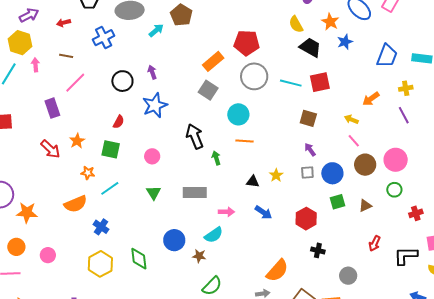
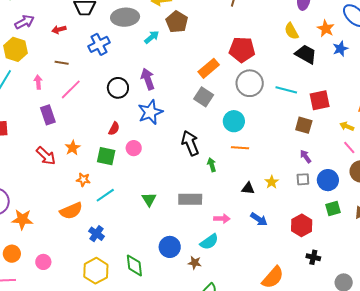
pink arrow: (35, 65) -> (38, 82), moved
purple arrow: (152, 72) -> (148, 79), size x1.5
red square: (320, 82) -> (320, 100), moved
pink circle: (152, 156) -> (134, 148), moved

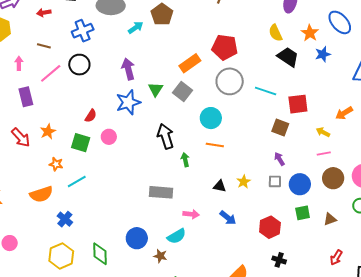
black circle: (118, 88) -> (79, 65), moved
pink line: (349, 148) -> (324, 154), turned -64
green triangle: (149, 199) -> (156, 89), moved

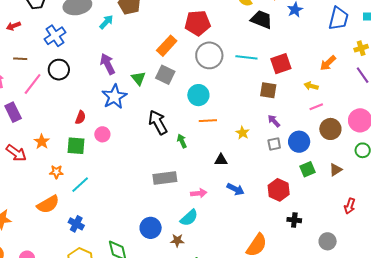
yellow star: (244, 182) -> (243, 133), moved

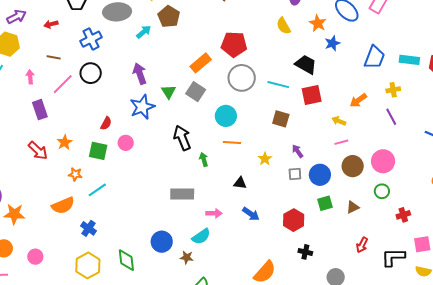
black trapezoid: (261, 20) -> (306, 64), moved
brown square: (268, 90) -> (281, 119), moved

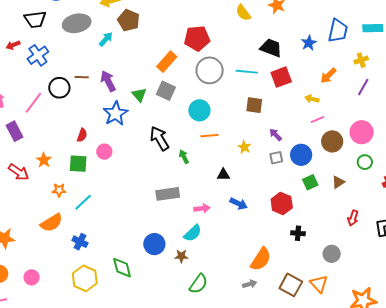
blue cross: (91, 39) -> (38, 55), moved
blue star: (332, 43) -> (309, 43), moved
brown line: (54, 57) -> (82, 77), moved
purple line: (391, 117) -> (363, 87), turned 66

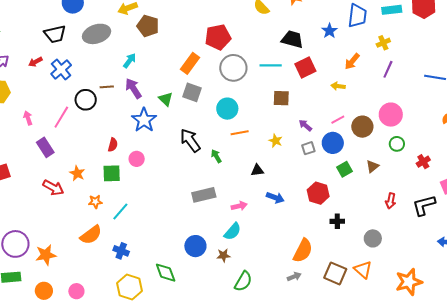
cyan arrow: (106, 39) -> (130, 61), moved
pink line: (318, 119) -> (338, 120), moved

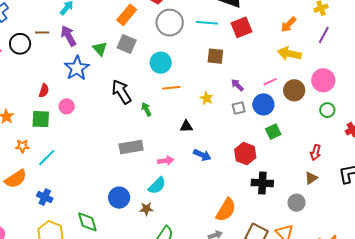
yellow arrow: (338, 86) -> (289, 54), moved, size x1.6
brown triangle: (372, 166) -> (311, 178), moved
red arrow: (391, 201) -> (316, 152), moved
black cross: (337, 221) -> (262, 183), size x1.5

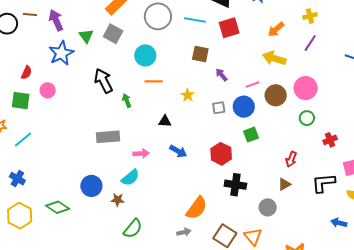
purple arrow: (237, 85) -> (221, 75), moved
green diamond: (87, 222) -> (58, 207), turned -45

